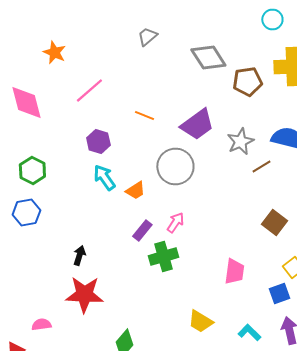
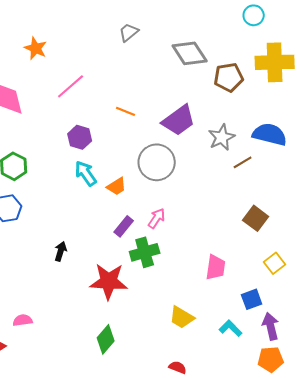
red star: (84, 294) -> (109, 281), moved
blue square: (279, 294) -> (252, 299), moved

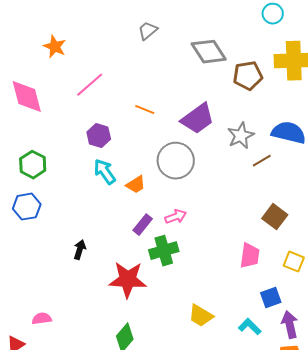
pink arrow: (157, 218) -> (176, 217), turned 35
yellow square: (275, 263) -> (294, 262), turned -30
pink trapezoid: (216, 267) -> (250, 256), moved

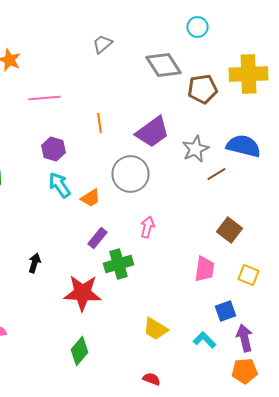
cyan circle: (273, 14) -> (198, 27), moved
pink line: (90, 85) -> (44, 98), turned 36
orange line: (145, 110) -> (100, 123), turned 60
pink arrow: (176, 217) -> (148, 227), moved, turned -55

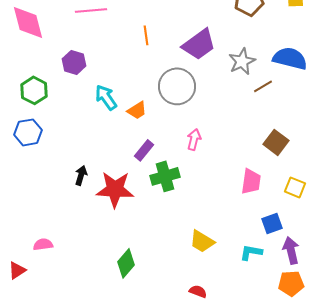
purple hexagon: (54, 149) -> (74, 62), moved
red star: (82, 293) -> (115, 189), moved
cyan L-shape: (204, 340) -> (251, 252), turned -35

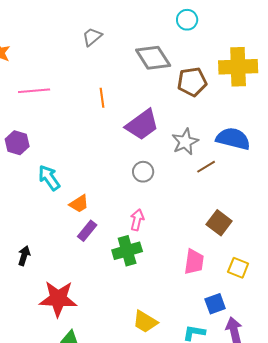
orange line: (146, 35) -> (102, 98), moved
gray circle: (177, 86) -> (143, 172), moved, size x0.6
orange trapezoid: (137, 110) -> (79, 204), moved
green cross: (165, 176) -> (127, 251), moved
red star: (115, 189) -> (58, 299), moved

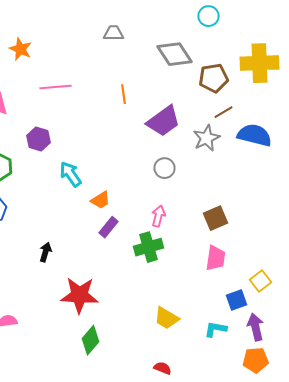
gray trapezoid: (92, 37) -> (114, 33), turned 40
brown line: (206, 167) -> (224, 112), moved
brown square: (219, 223) -> (216, 218), moved, turned 30
yellow square: (238, 268) -> (260, 281), moved, turned 30

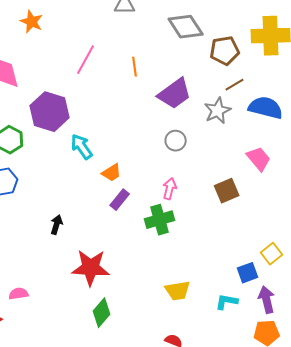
pink line: (56, 87) -> (86, 60), moved, turned -56
purple hexagon: (38, 139) -> (50, 112), size x1.6
pink trapezoid: (216, 258) -> (259, 159), moved, turned -48
yellow trapezoid: (166, 318) -> (178, 291), turned -40

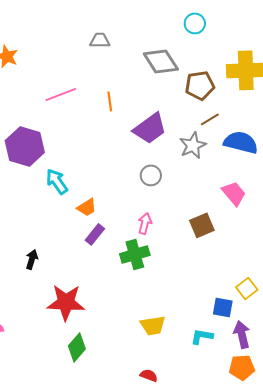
pink line: (86, 60) -> (61, 94), turned 40
blue square: (248, 273) -> (223, 307), turned 30

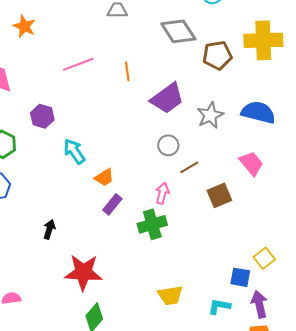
brown line: (210, 119) -> (189, 167), moved
purple hexagon: (25, 146) -> (42, 116), size x0.6

